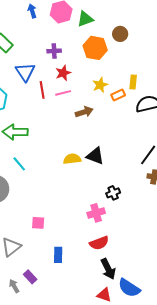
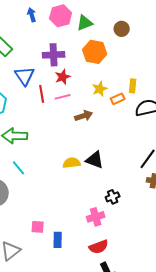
brown circle: (120, 34) -> (122, 29), moved
purple cross: (54, 51) -> (54, 55), size x1.5
blue rectangle: (58, 255) -> (58, 240), moved

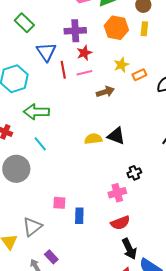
yellow rectangle: (133, 86) -> (144, 29), moved

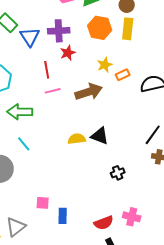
yellow rectangle: (144, 29) -> (128, 29), size x1.5
blue triangle: (46, 52) -> (30, 37), moved
pink line: (84, 73) -> (53, 91), moved
brown arrow: (105, 92) -> (89, 92), size x1.5
pink cross: (117, 193) -> (132, 217), moved, turned 30

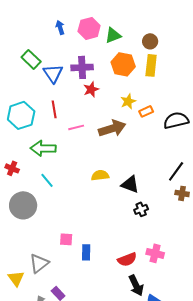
red line: (47, 70) -> (54, 109), moved
black triangle: (100, 136) -> (130, 184), moved

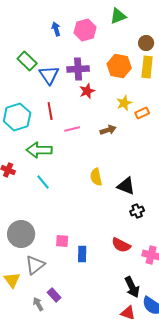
green triangle: (113, 35) -> (118, 16), moved
brown arrow: (112, 128) -> (108, 130), size x0.6
yellow semicircle: (100, 175) -> (96, 177), turned -96
gray circle: (23, 205) -> (21, 234), moved
red semicircle: (127, 259) -> (121, 245), moved, turned 48

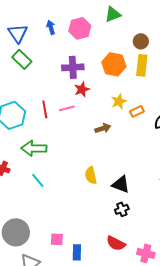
blue triangle: (49, 75) -> (18, 33), moved
pink line: (72, 129) -> (67, 108), moved
black cross: (137, 211) -> (122, 209), moved

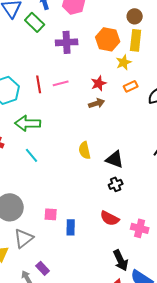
green rectangle: (22, 59) -> (35, 22), moved
red star: (82, 89) -> (99, 83), moved
yellow star: (119, 101) -> (124, 62), moved

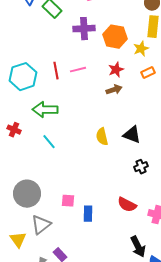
orange hexagon: (108, 39) -> (115, 37), moved
black triangle: (115, 159) -> (132, 135), moved
black cross: (116, 184) -> (141, 167), moved

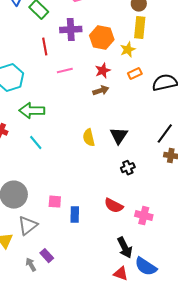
red line: (56, 71) -> (45, 47), moved
black triangle: (132, 135) -> (119, 136), turned 42

